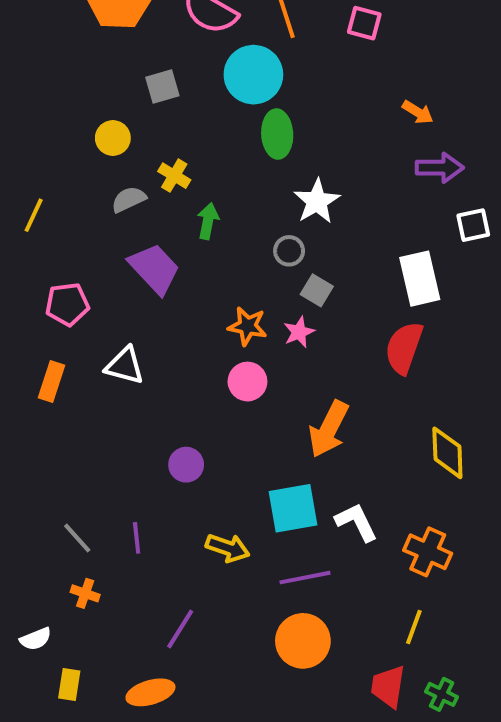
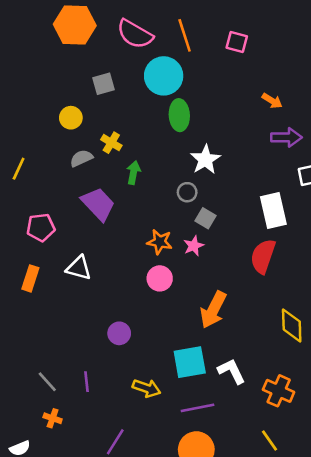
yellow line: (414, 627) -> (269, 440), turned -55

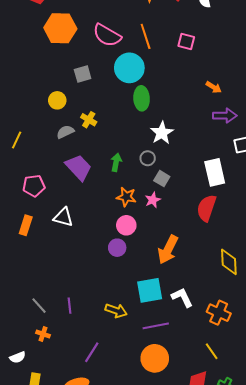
green arrow: (134, 173) -> (116, 162), moved
purple circle: (119, 333) -> (117, 248), moved

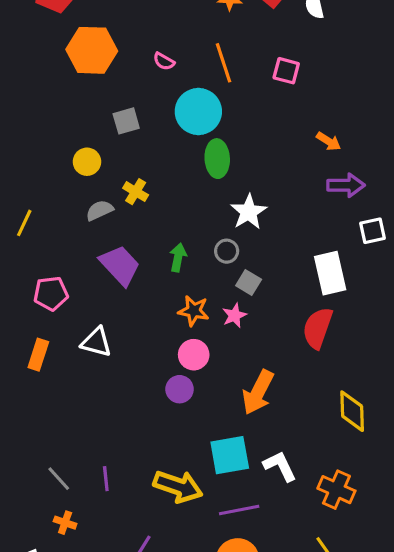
pink semicircle: (107, 35) -> (164, 61), size x0.5
yellow arrow: (116, 311) -> (178, 486), size x1.4

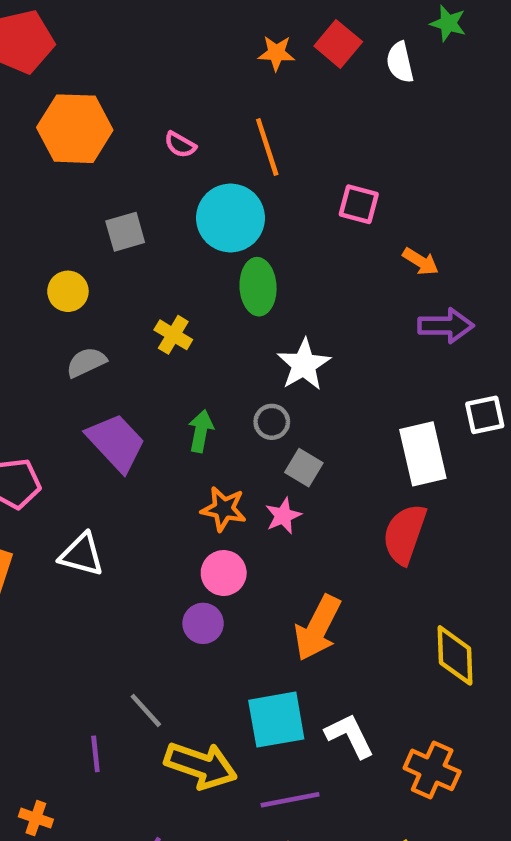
pink square: (286, 71) -> (359, 204), moved
yellow cross: (136, 192) -> (173, 335), moved
white square: (373, 231) -> (485, 415), moved
gray line: (59, 479) -> (146, 710), moved

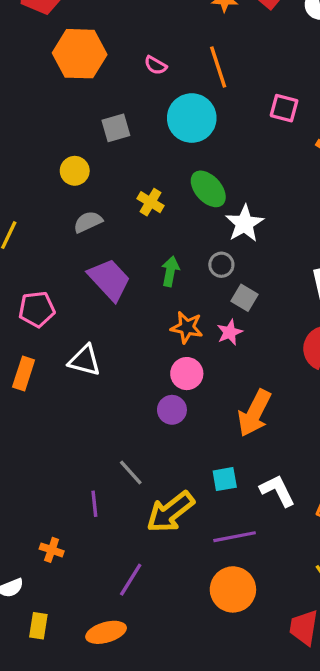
green ellipse: (258, 287) -> (208, 189), moved, turned -39
cyan square: (276, 720) -> (225, 479), size x0.6
yellow arrow: (201, 765) -> (170, 512), turned 123

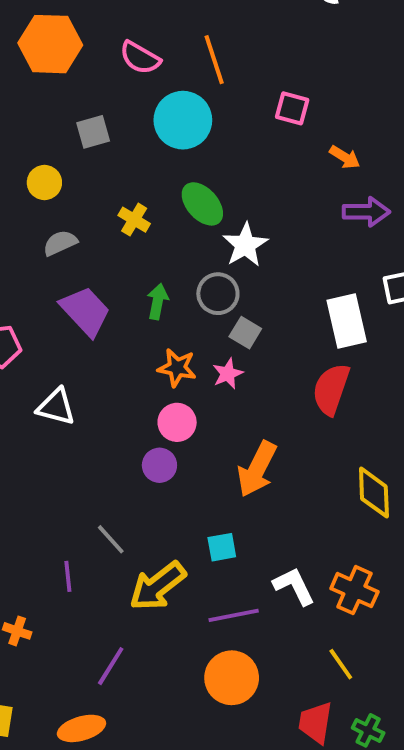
pink semicircle: (155, 65) -> (140, 58), size x1.5
gray circle: (221, 265) -> (218, 294), size x1.4
white L-shape: (277, 491) -> (294, 586), moved

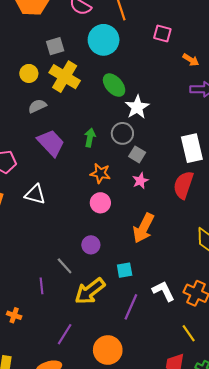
yellow cross: (134, 220) -> (65, 77), moved, size x1.8
pink star: (228, 374) -> (140, 181), moved
purple circle: (159, 465) -> (91, 245), moved
purple line: (234, 615) -> (131, 307), turned -55
orange circle: (232, 678) -> (108, 350), moved

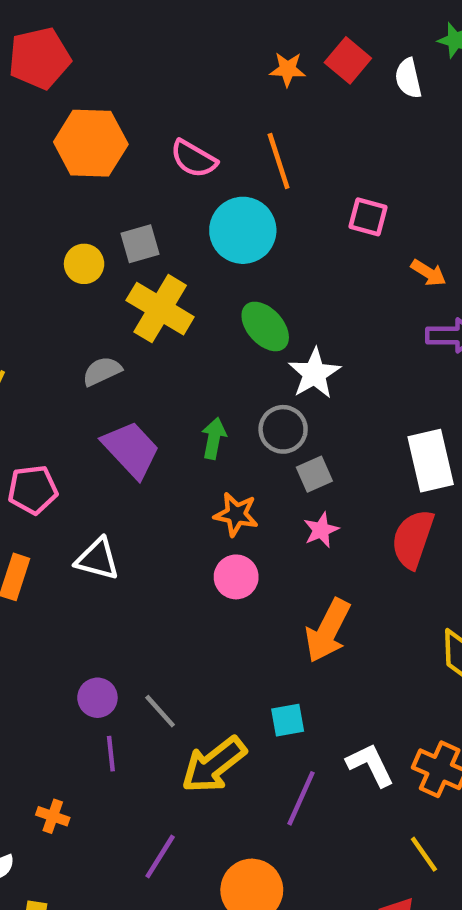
yellow circle: (29, 73) -> (84, 264), moved
gray square: (137, 154) -> (314, 474), turned 35
purple circle: (91, 245) -> (97, 698), moved

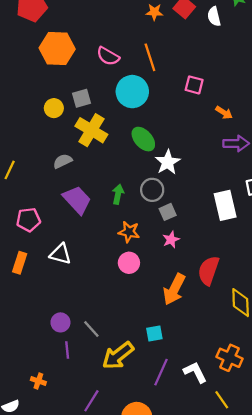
red semicircle: (413, 539) -> (208, 271), moved
white L-shape: (370, 765) -> (195, 372), moved

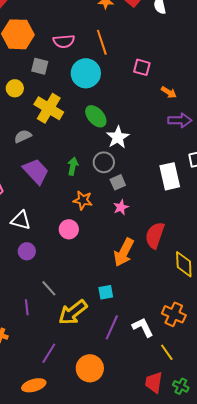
pink semicircle: (108, 56) -> (64, 41), turned -35
gray square: (81, 98) -> (40, 66), moved, turned 30
pink circle: (129, 263) -> (69, 229), moved
purple circle: (60, 322) -> (27, 251), moved

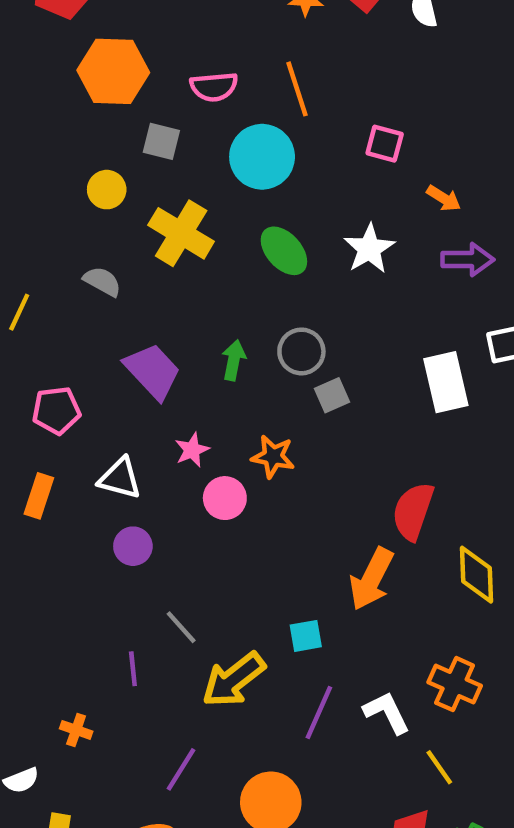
gray semicircle: (23, 136) -> (102, 281), moved, turned 54
white star: (118, 137) -> (369, 249), moved
orange star: (83, 200) -> (273, 456), moved
pink star: (121, 207) -> (192, 450), moved
orange arrow: (124, 252) -> (371, 579), moved

